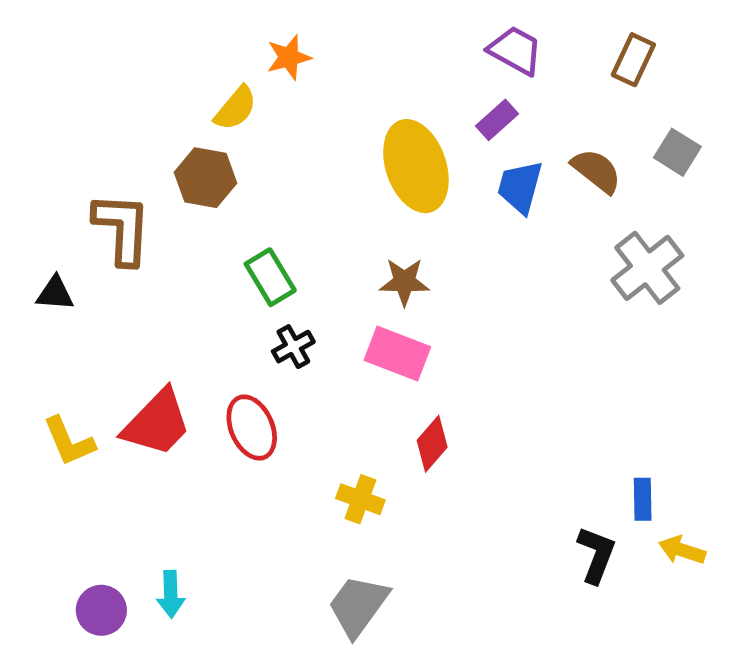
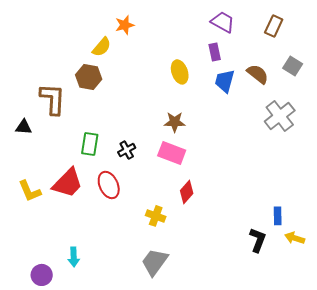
purple rectangle: (497, 120) -> (215, 52), turned -60
yellow ellipse: (416, 166) -> (180, 72), size x0.6
green rectangle: (270, 277) -> (90, 144), moved, turned 40
purple circle: (101, 610) -> (42, 275), moved

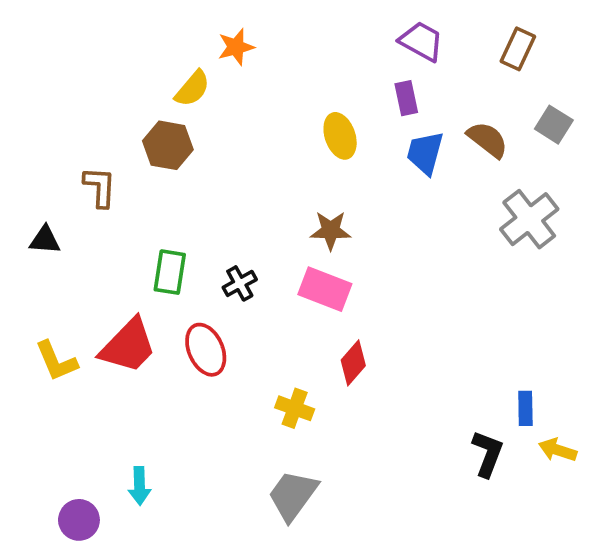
brown L-shape: (53, 99) -> (100, 187), size x0.7

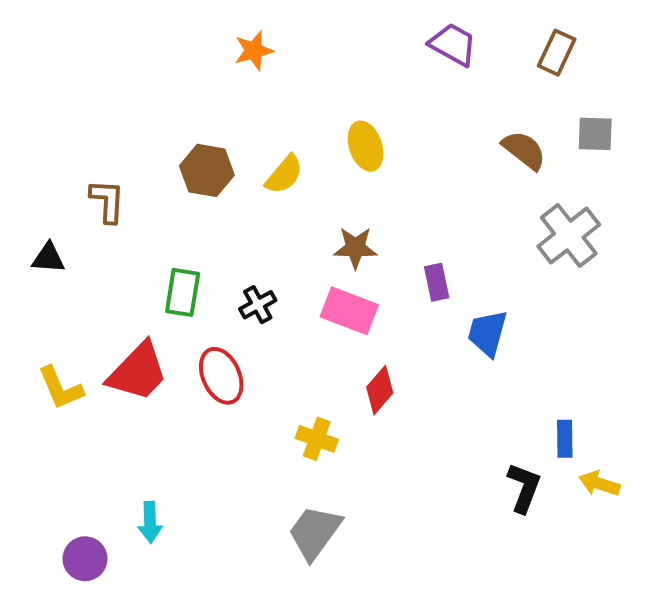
yellow semicircle: (192, 89) -> (284, 175), moved
purple rectangle: (406, 98) -> (437, 282), moved
gray square: (554, 125) -> (595, 134), turned -30
brown hexagon: (168, 145) -> (207, 170), moved
blue trapezoid: (425, 153) -> (487, 333), moved

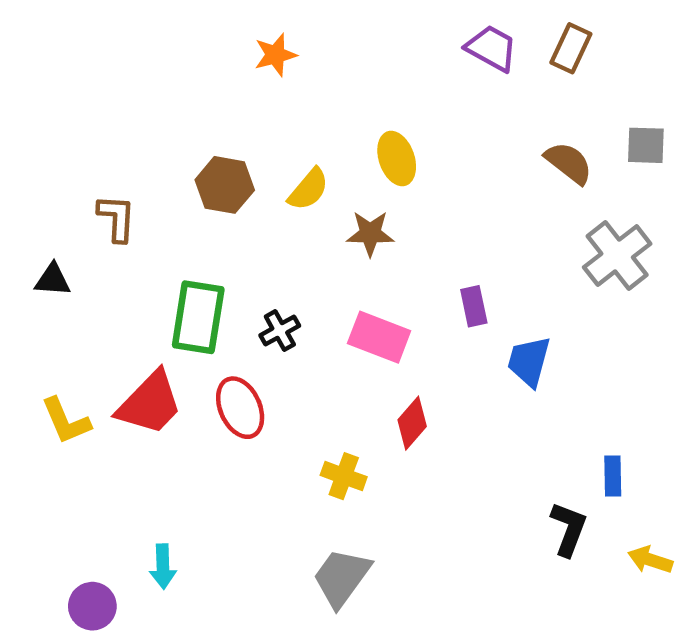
brown rectangle: (557, 53) -> (571, 48), moved
brown star: (355, 248) -> (370, 233), moved
green rectangle: (183, 292) -> (198, 317), size x1.4
yellow arrow: (599, 484) -> (650, 560), moved

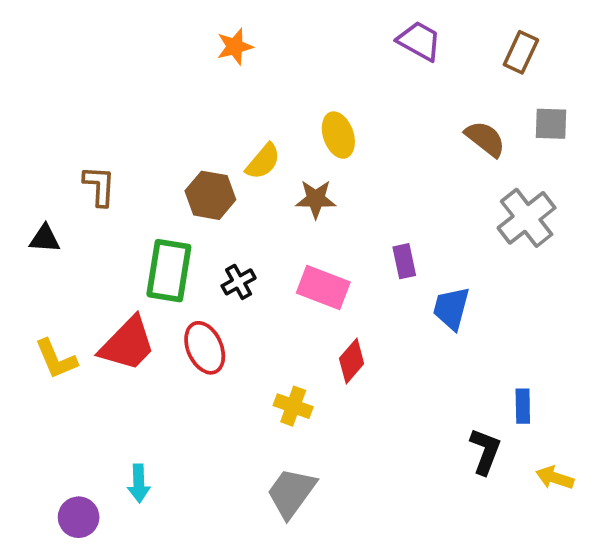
brown rectangle: (571, 48) -> (521, 52), moved
brown hexagon: (225, 185) -> (210, 195), moved

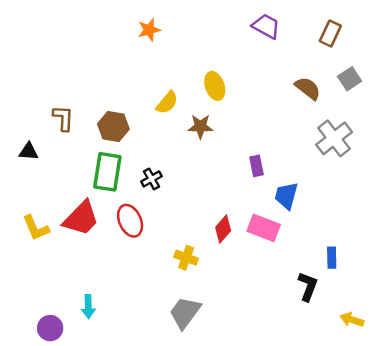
gray square: (551, 124) -> (350, 79), turned -35
brown hexagon: (210, 195) -> (113, 126), moved
pink rectangle: (323, 288) -> (264, 228), moved
yellow arrow: (555, 478) -> (352, 320), moved

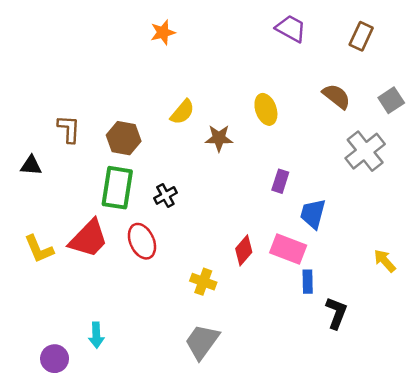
gray square: (350, 79) -> (391, 100), moved
yellow ellipse: (215, 86) -> (266, 109), moved
purple rectangle: (256, 166) -> (280, 181), turned 30
blue rectangle: (332, 258) -> (308, 282), moved
yellow arrow: (352, 320) -> (385, 261), moved, turned 30

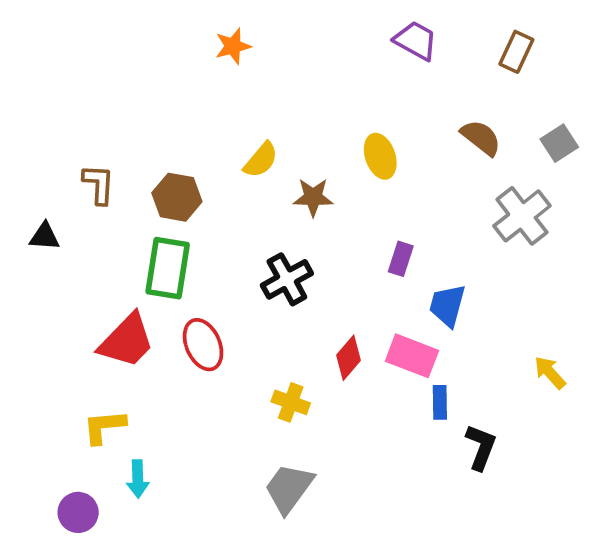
black cross: (165, 196) -> (287, 279), moved, size x1.5
yellow L-shape: (39, 249) -> (104, 427), moved, turned 108

